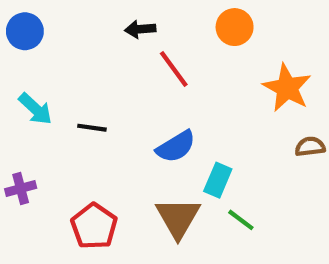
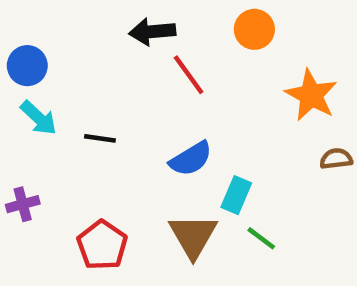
black arrow: (140, 29) -> (152, 32), size x1.4
blue circle: (25, 31) -> (27, 66), moved

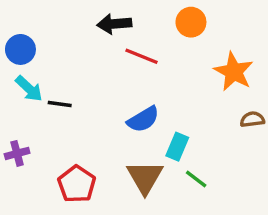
red line: (189, 75) -> (142, 56), turned -32
black line: (100, 138) -> (60, 104), moved

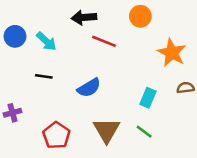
cyan arrow: (29, 89) -> (46, 41), moved
blue semicircle: (143, 119) -> (89, 88), moved
cyan rectangle: (177, 147) -> (148, 98), moved

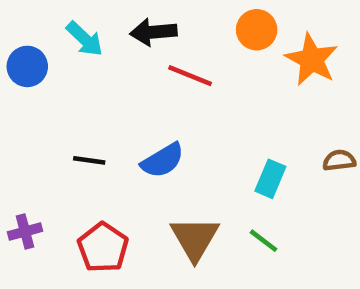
cyan arrow: (46, 41) -> (85, 39), moved
orange star: (172, 53) -> (312, 60), moved
black line: (44, 76) -> (89, 160), moved
purple cross: (13, 113) -> (25, 232), moved

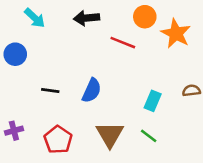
cyan arrow: (85, 39) -> (35, 18), moved
blue circle: (27, 66) -> (15, 54), moved
red line: (190, 76) -> (123, 43), moved
blue semicircle: (163, 160) -> (92, 91), turned -35

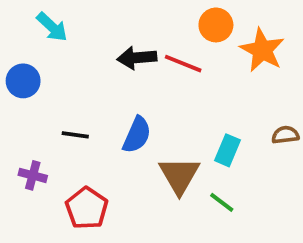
black arrow: (86, 18) -> (137, 58), moved
purple cross: (14, 131) -> (33, 175), moved, turned 30
brown triangle: (110, 135) -> (179, 175), moved

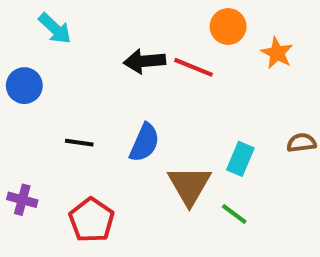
orange star: (262, 50) -> (277, 53), size x0.7
purple cross: (33, 175) -> (22, 200), moved

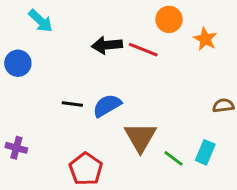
black line: (79, 143) -> (72, 104), moved
blue semicircle: (145, 143) -> (107, 106), turned -144
cyan rectangle: (240, 159) -> (205, 152), moved
red pentagon: (92, 220) -> (86, 169), moved

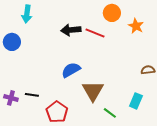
cyan arrow: (41, 21) -> (27, 14), turned 54
black line: (72, 104) -> (32, 95), moved
green line: (174, 158) -> (110, 113), moved

